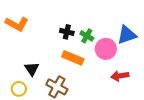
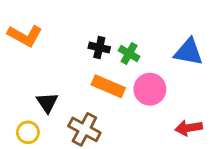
blue triangle: (127, 35) -> (189, 52), turned 30
pink circle: (106, 49) -> (150, 89), moved
red arrow: (120, 76) -> (189, 128), moved

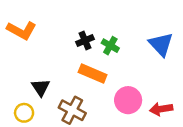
black cross: (99, 48) -> (85, 41), turned -36
blue triangle: (189, 52) -> (161, 44), turned 36
pink circle: (150, 89) -> (128, 100), moved

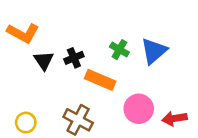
black cross: (85, 41) -> (74, 58), moved
blue triangle: (161, 44) -> (154, 51), moved, turned 32
black triangle: (41, 87) -> (44, 61), moved

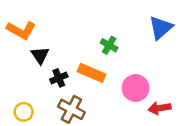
blue triangle: (154, 51) -> (161, 28), moved
black cross: (74, 58) -> (59, 78), moved
pink circle: (139, 109) -> (136, 88), moved

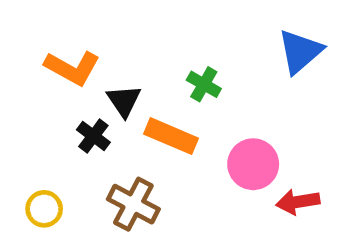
orange L-shape: (21, 30) -> (72, 68), moved
black triangle: (40, 55) -> (124, 101), moved
black cross: (59, 78) -> (93, 136), moved, turned -30

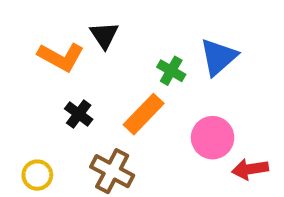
blue triangle: (300, 51) -> (218, 57), moved
black triangle: (124, 101) -> (104, 35), moved
orange rectangle: (171, 136) -> (144, 114), turned -69

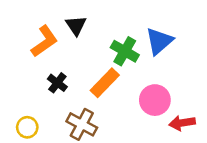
orange L-shape: (61, 57) -> (44, 41), turned -64
green cross: (171, 71) -> (125, 51), size x1.4

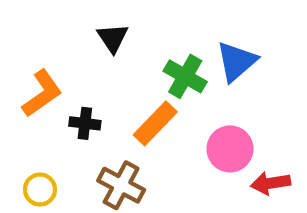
orange L-shape: (44, 41) -> (42, 93), moved
black cross: (57, 83) -> (85, 123), turned -30

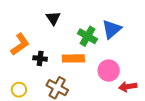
orange rectangle: (155, 123) -> (73, 58), turned 45

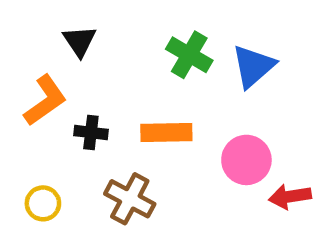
black triangle: (53, 18) -> (80, 41), moved
green cross: (87, 36) -> (189, 55), moved

